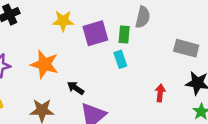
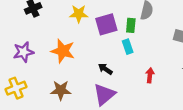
black arrow: (76, 88) -> (105, 69), moved
red arrow: (160, 93) -> (150, 75), moved

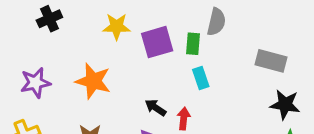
cyan rectangle: (128, 47) -> (201, 78), moved
red arrow: (150, 75) -> (184, 119), moved

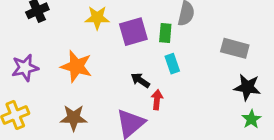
black arrow: (156, 108) -> (140, 80), moved

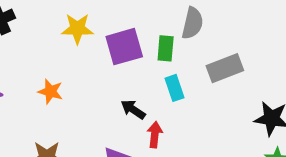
gray rectangle: (235, 48) -> (225, 68), moved, turned -36
orange star: (76, 66) -> (50, 91), size x0.6

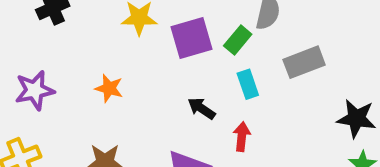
green rectangle: (166, 48) -> (238, 40), turned 35
red arrow: (155, 135) -> (242, 137), moved

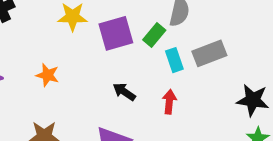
cyan rectangle: (248, 84) -> (174, 60), moved
red arrow: (242, 137) -> (169, 102), moved

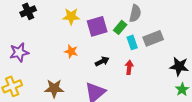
orange star: (48, 75) -> (71, 51), moved
black arrow: (124, 92) -> (102, 61), turned 120

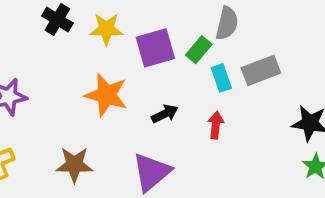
black cross: (28, 11) -> (57, 20), moved, turned -35
orange star: (71, 51) -> (106, 95), size x1.6

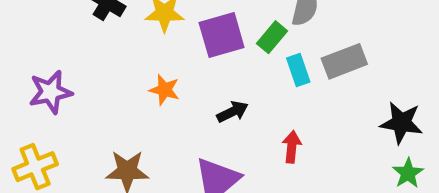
orange star: (106, 95) -> (164, 90), size x0.6
red arrow: (216, 125) -> (292, 147), moved

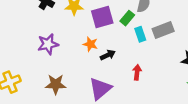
orange star: (164, 90) -> (90, 44), moved
purple star: (50, 92) -> (48, 44), moved

